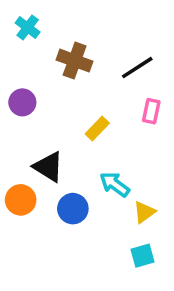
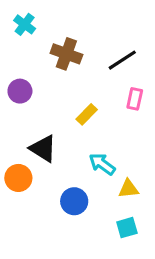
blue circle: (73, 209) -> (74, 201), moved
yellow triangle: (144, 212) -> (128, 189), turned 30

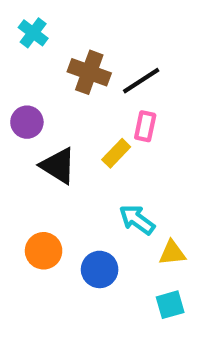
black line: (122, 60) -> (141, 81), moved
pink rectangle: (135, 99) -> (145, 126), moved
black triangle: (43, 148) -> (58, 166), moved
orange circle: (18, 178) -> (44, 251), moved

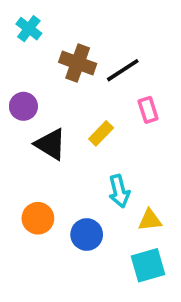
pink rectangle: (145, 126) -> (148, 110), moved, turned -30
cyan arrow: (137, 220) -> (119, 191), turned -140
cyan square: (170, 305) -> (148, 265), size x1.4

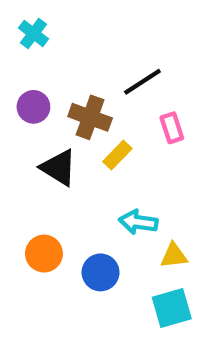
brown cross: (78, 63) -> (90, 117), moved
purple circle: (23, 106) -> (33, 107), moved
cyan arrow: (119, 191) -> (138, 222), turned 112

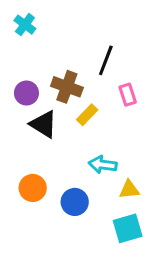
black line: (142, 82) -> (106, 60), turned -36
purple circle: (33, 107) -> (26, 93), moved

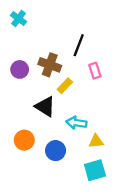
black triangle: (44, 124) -> (45, 107), moved

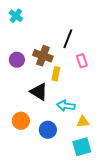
yellow rectangle: (65, 86) -> (56, 74), turned -32

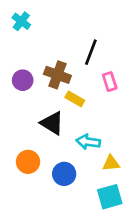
yellow rectangle: (56, 74) -> (75, 99), turned -72

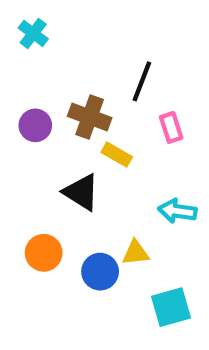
cyan arrow: (88, 142) -> (177, 211), moved
yellow triangle: (111, 163) -> (136, 253), moved

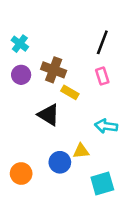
cyan cross: (33, 33) -> (20, 44), moved
black line: (142, 81) -> (102, 42), moved
orange circle: (44, 253) -> (21, 174), moved

